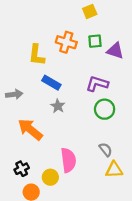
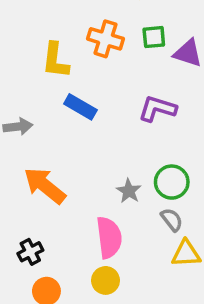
gray star: (58, 106) -> (129, 191), moved
green circle: (105, 109) -> (172, 182), moved
yellow circle: (50, 177) -> (106, 280), moved

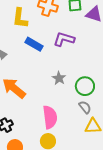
purple L-shape: (157, 109) -> (64, 39), moved
gray star: (129, 191) -> (59, 78), moved

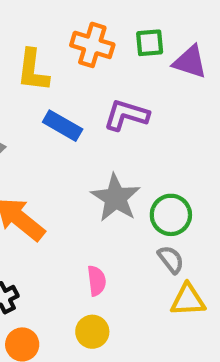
gray star: (59, 78) -> (116, 198), size x1.6
pink semicircle: (50, 117) -> (97, 281), size x0.6

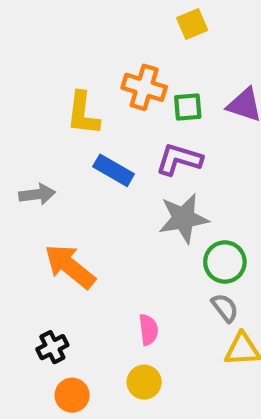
green square: (150, 43) -> (188, 107), moved
gray star: (116, 198) -> (183, 218), moved, turned 30

